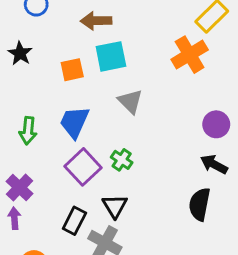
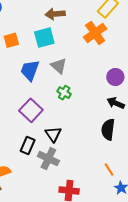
brown arrow: (96, 21) -> (55, 14), moved
orange square: (72, 70) -> (11, 40), moved
blue trapezoid: (74, 122) -> (30, 70), moved
green cross: (122, 160) -> (64, 93), moved

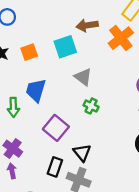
brown arrow: (55, 14) -> (87, 25), moved
blue trapezoid: (30, 70) -> (36, 90), moved

